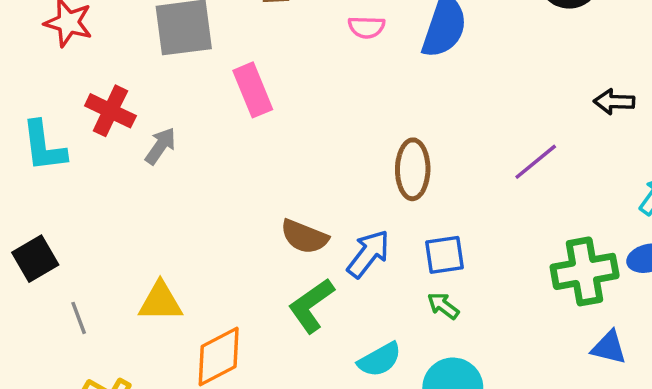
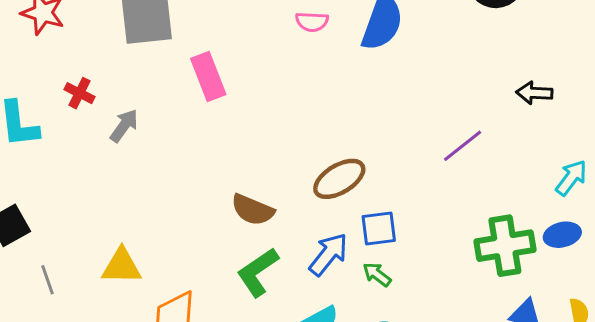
red cross: (110, 111) -> (79, 93), size x0.7
brown ellipse: (413, 169) -> (339, 179), moved, turned 57
blue arrow: (368, 254) -> (328, 254), moved

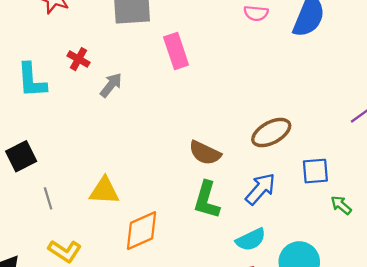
blue square: (379, 228) -> (315, 171), moved
green L-shape: (258, 272) -> (207, 200), turned -42
green arrow: (377, 274) -> (341, 205), moved

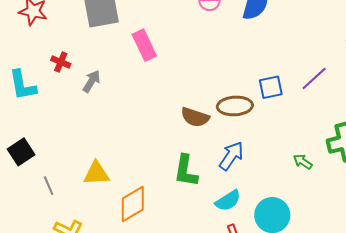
brown ellipse: (271, 133) -> (235, 106), turned 32
brown semicircle: (205, 153) -> (195, 117), moved
blue square: (315, 171) -> (271, 87), moved

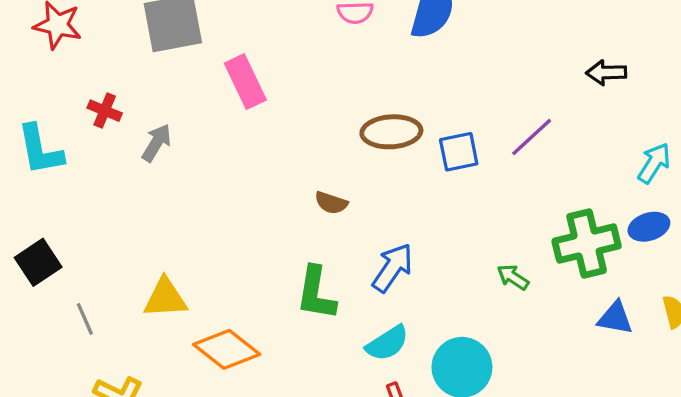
brown ellipse: (235, 106) -> (391, 132), moved
brown semicircle: (195, 117) -> (331, 203), size x0.7
orange diamond: (133, 204) -> (227, 349), turned 69

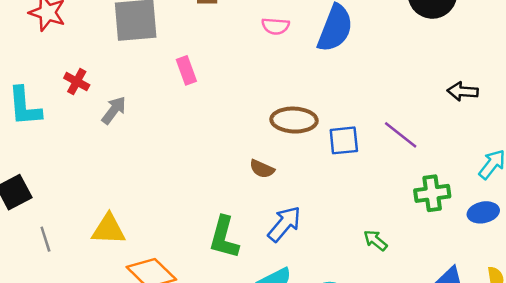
pink rectangle: (245, 82) -> (186, 70), size x0.7
purple line: (532, 137) -> (401, 135), turned 75
brown semicircle: (331, 203) -> (262, 169), moved
green cross: (587, 244) -> (432, 193), moved, size x0.7

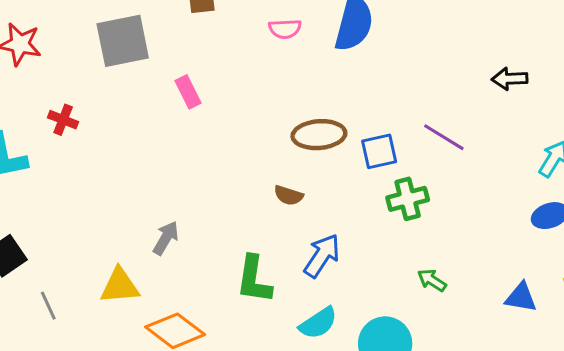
gray arrow: (114, 110) -> (166, 238), moved
green cross: (432, 193) -> (408, 199), moved
green arrow: (375, 240) -> (432, 280), moved

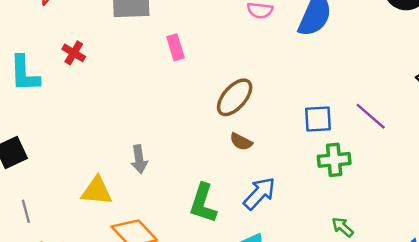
brown ellipse: (319, 135) -> (235, 97), moved, turned -54
gray arrow: (166, 238) -> (139, 159), turned 132
gray line: (48, 306) -> (26, 211), moved

